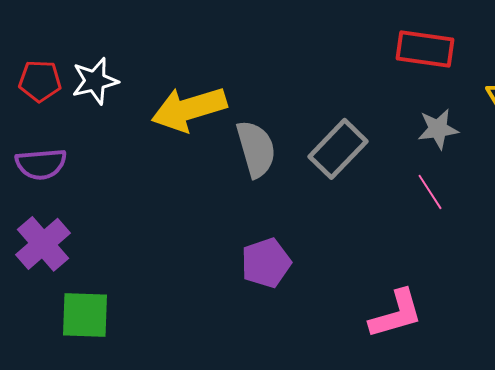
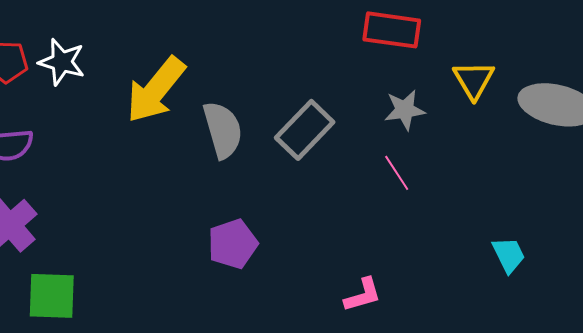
white star: (95, 81) -> (62, 62), turned 30
yellow arrow: (189, 109) -> (156, 90), turned -34
pink L-shape: (396, 314) -> (363, 295), size x0.7

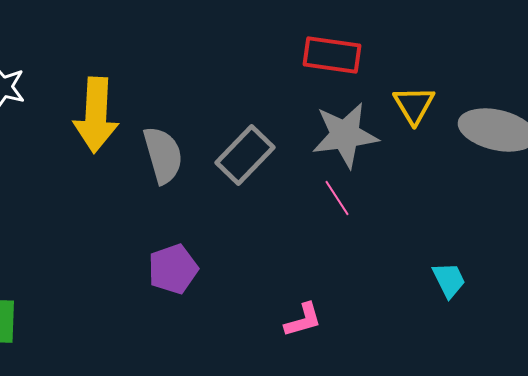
yellow arrow: (156, 90) -> (96, 115), turned -36
gray star: (405, 110) -> (345, 135), size x1.6

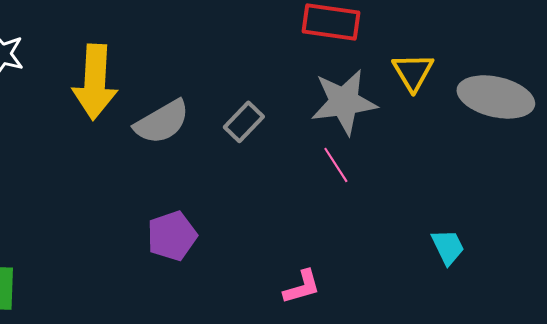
gray semicircle: (163, 155) -> (162, 122), turned 76
gray rectangle: (245, 155) -> (244, 122), size x0.7

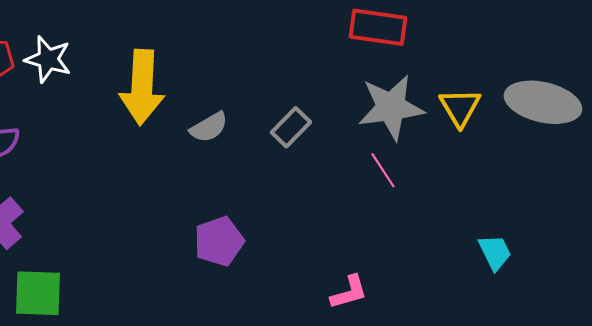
yellow triangle: (413, 72) -> (460, 107), moved
gray semicircle: (162, 122) -> (209, 127), size x0.7

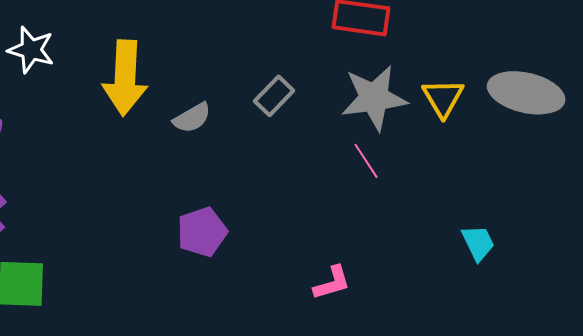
gray rectangle: (291, 127) -> (274, 96), moved

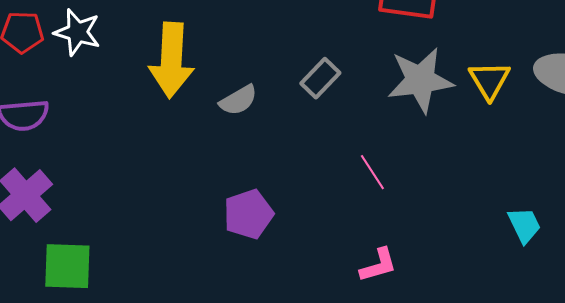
pink line: (366, 161) -> (372, 172), moved

